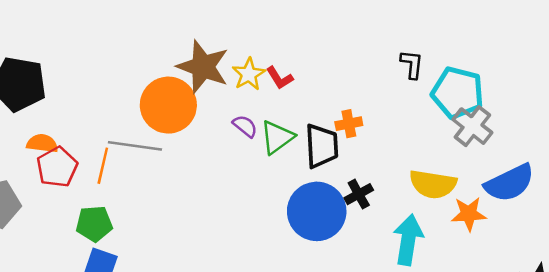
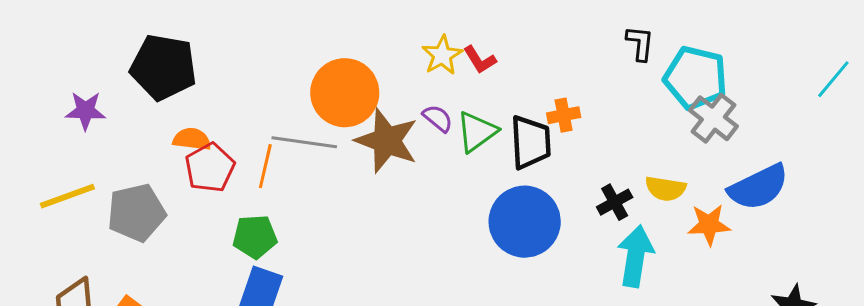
brown star: (203, 67) -> (387, 141), moved
yellow semicircle: (433, 184) -> (666, 189), size x0.7
black cross: (359, 194) -> (615, 202), moved

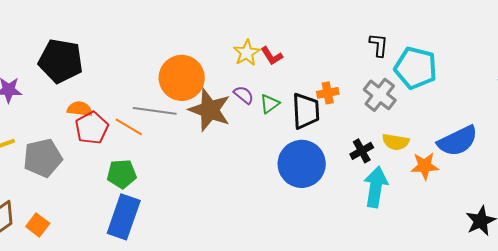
gray cross: (713, 118) -> (380, 95), moved
green triangle: (477, 132) -> (270, 104), size x0.7
orange line: (265, 166) -> (129, 127), turned -72

